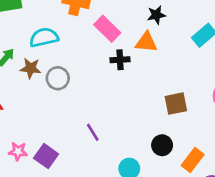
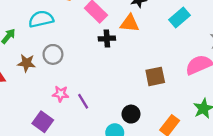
brown star: (31, 68) -> (26, 63), moved
black circle: (162, 145) -> (131, 114), moved
pink star: (18, 151) -> (61, 94), moved

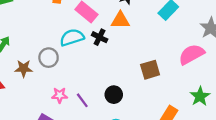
cyan semicircle: (41, 19) -> (72, 37), moved
black cross: (107, 39) -> (100, 37), turned 35
black circle: (131, 114) -> (114, 95), moved

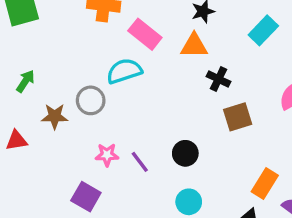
black cross: (100, 37) -> (219, 79), moved

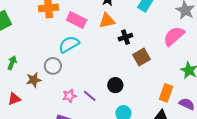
black cross: (219, 79) -> (125, 37), turned -32

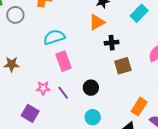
pink rectangle: (77, 20) -> (63, 61), moved, turned 30
orange triangle: (107, 21) -> (97, 22), turned -30
gray circle: (53, 66) -> (15, 15), moved

